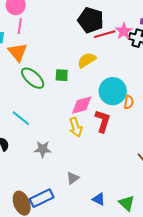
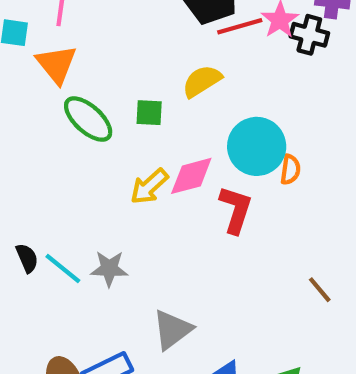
cyan line: (21, 118) -> (63, 269), moved
yellow arrow: (76, 127) -> (149, 186), moved, turned 66
gray triangle: (73, 178) -> (172, 330), size x1.5

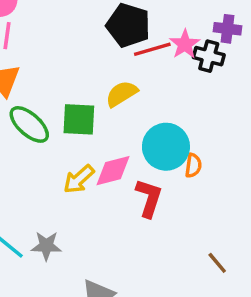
green square: (149, 113) -> (79, 119), size x1.5

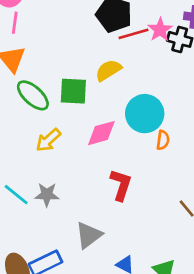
orange semicircle: (193, 166) -> (163, 140), moved
yellow arrow: (79, 179) -> (48, 140), moved
red L-shape: (149, 198) -> (121, 185), moved

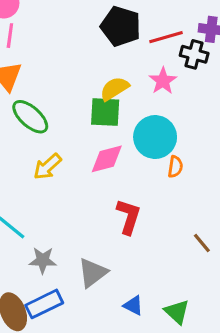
pink star: (160, 30) -> (163, 81), moved
red line: (134, 34) -> (166, 37), moved
green square: (73, 91) -> (105, 112), moved
gray star: (47, 195) -> (43, 260), moved

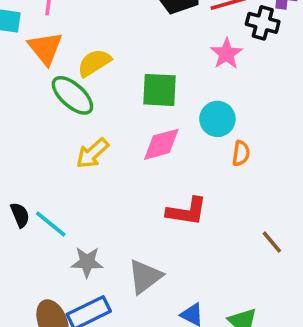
yellow semicircle: (114, 89) -> (94, 63), moved
cyan circle: (155, 137) -> (217, 119), size x0.7
red L-shape: (129, 217) -> (187, 211), turned 81

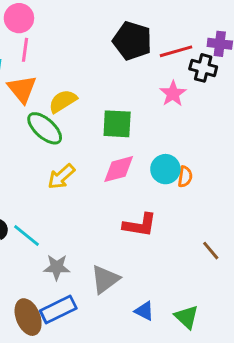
cyan circle: (217, 119) -> (165, 169), moved

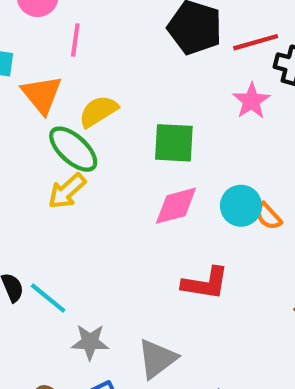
pink line: (25, 50) -> (75, 40), moved
yellow arrow: (61, 177) -> (67, 191), moved
orange semicircle: (185, 177) -> (268, 216), turned 130

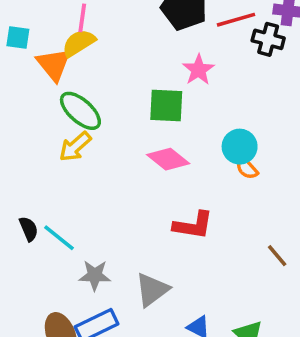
pink star: (251, 101) -> (198, 70), moved
yellow semicircle: (98, 111) -> (79, 43), moved
pink diamond: (176, 206) -> (168, 159), turned 54
cyan circle: (241, 206) -> (240, 147), moved

